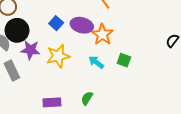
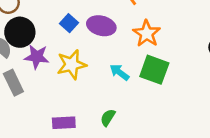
orange star: (102, 34) -> (147, 33), moved
green square: (124, 60) -> (154, 70), size x1.6

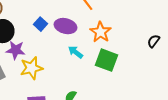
yellow star: (72, 65) -> (32, 68), moved
cyan arrow: (119, 72) -> (76, 52), moved

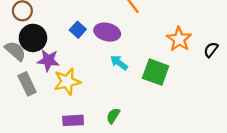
orange star: (100, 32) -> (179, 39), moved

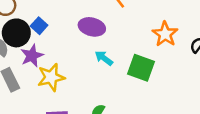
blue square: (78, 30) -> (39, 26), moved
purple star: (48, 60) -> (32, 56), turned -30

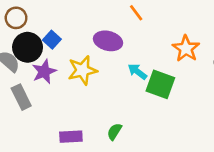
cyan arrow: (104, 58) -> (137, 72), moved
yellow star: (51, 77) -> (82, 70), moved

